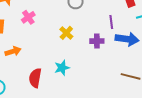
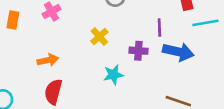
orange arrow: (13, 51) -> (48, 60), moved
cyan star: (62, 68) -> (113, 75), moved

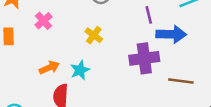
purple cross: (138, 51) -> (144, 58), moved, size x1.6
cyan star: (113, 75) -> (80, 70), moved

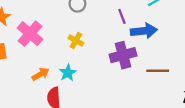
pink cross: (43, 21) -> (30, 34), size x1.6

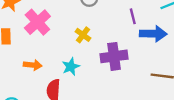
purple cross: (123, 55) -> (114, 56), moved
orange arrow: (41, 74) -> (33, 65), moved, turned 30

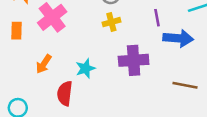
yellow cross: (83, 35) -> (111, 22), moved, turned 35
orange arrow: (33, 65) -> (44, 64), turned 114

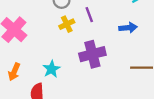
purple line: (157, 18) -> (89, 15), moved
blue arrow: (178, 38) -> (128, 28), size x0.7

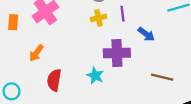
blue arrow: (128, 28) -> (146, 34), moved, turned 30
cyan star: (51, 69) -> (95, 76), moved, turned -30

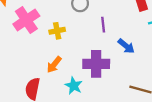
yellow cross: (98, 18) -> (57, 31), moved
orange arrow: (36, 53) -> (54, 65), moved

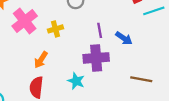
purple line: (103, 25) -> (100, 30), moved
orange arrow: (54, 65) -> (41, 60), moved

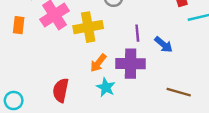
yellow cross: (55, 29) -> (88, 27), size x1.6
orange arrow: (41, 60) -> (98, 63), moved

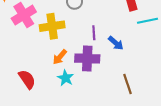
red semicircle: (61, 90) -> (27, 79), turned 132
brown line: (179, 92) -> (127, 84), turned 54

